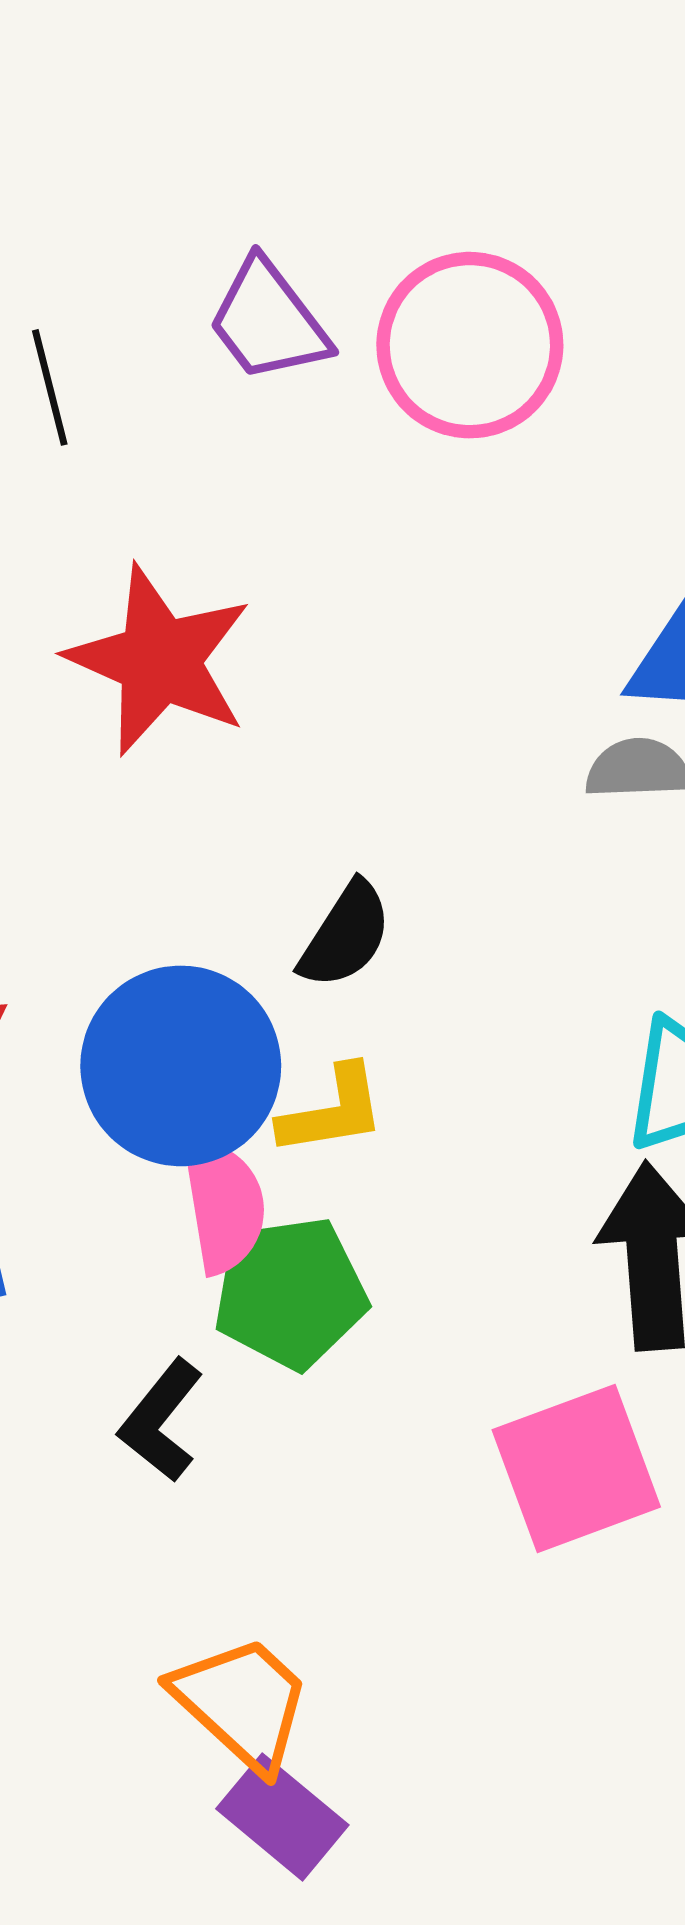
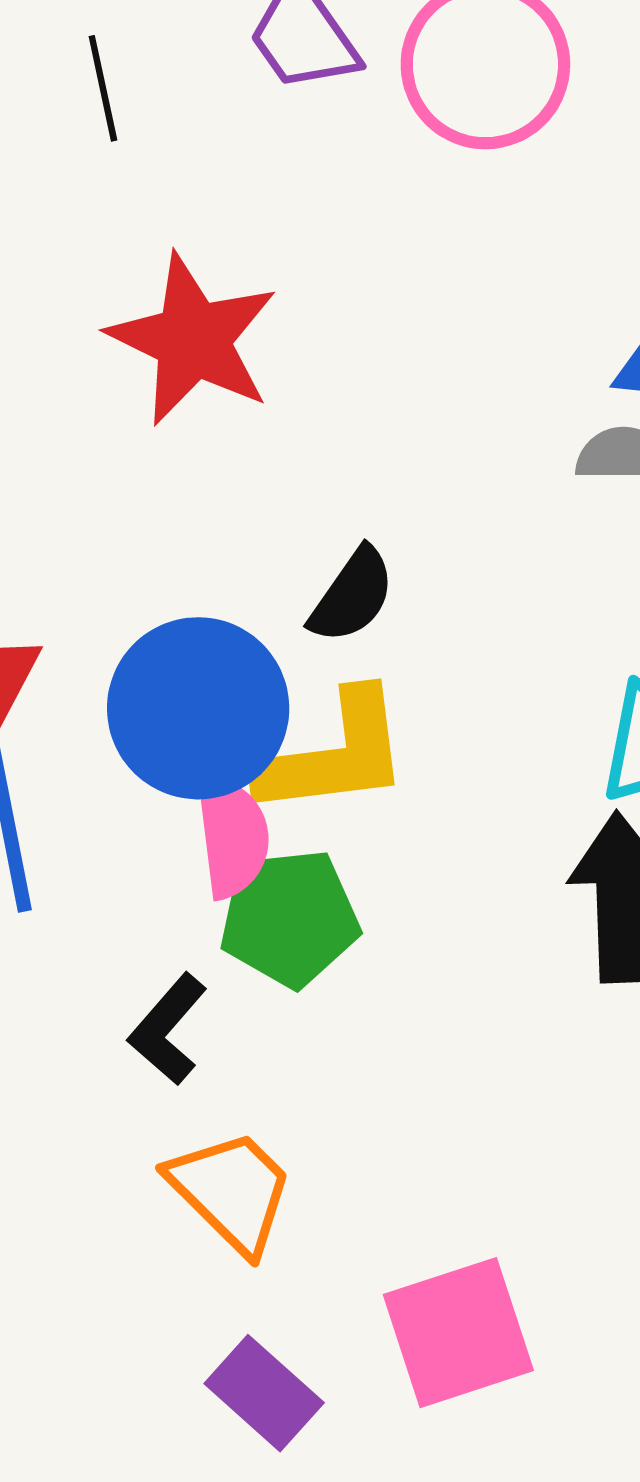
yellow L-shape: (332, 1111) -> (334, 754), size x1.6
pink square: (576, 1468) -> (458, 1333), moved
orange trapezoid: (242, 1703) -> (231, 1191), moved

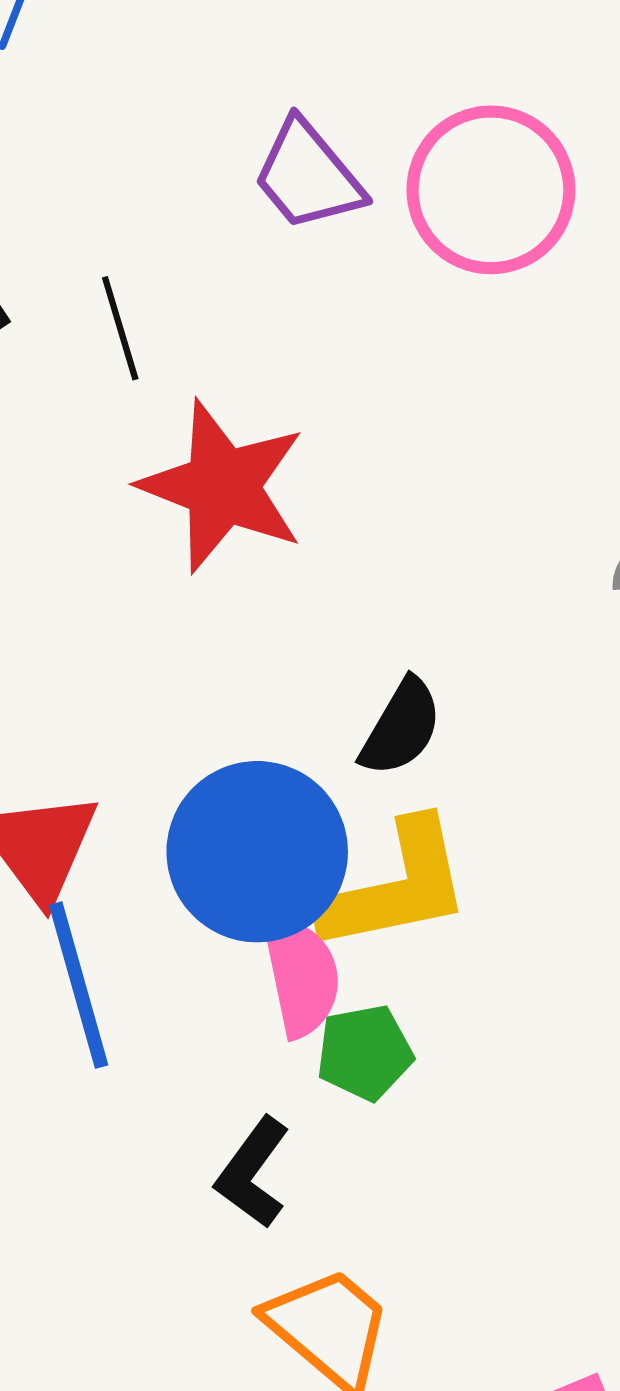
black line: (103, 88) -> (120, 328), moved
green pentagon: (289, 918) -> (365, 1052), size x0.7

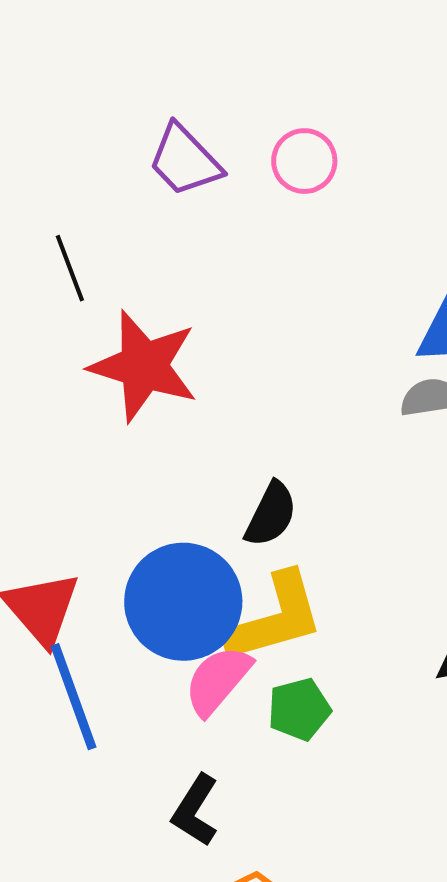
pink circle: (491, 190) -> (304, 161), size x0.6
pink semicircle: (301, 976) -> (218, 680), turned -124
green pentagon: (365, 1052) -> (299, 709), moved

